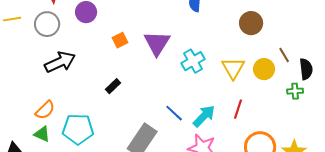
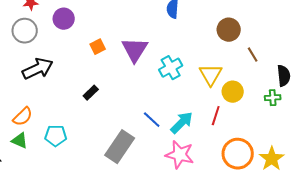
brown line: (284, 55) -> (253, 55), moved
yellow circle: (264, 69) -> (233, 92), moved
cyan pentagon: (78, 129) -> (56, 136), size x0.7

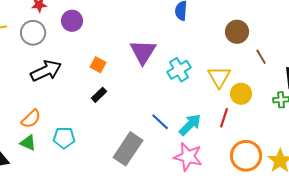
orange square: (98, 47) -> (98, 65), moved, turned -35

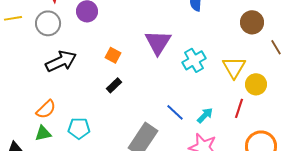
cyan arrow: (190, 125) -> (205, 115), size x0.7
green triangle: (28, 143) -> (43, 133), turned -36

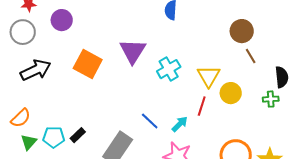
brown circle: (252, 22) -> (242, 31), moved
orange square: (113, 55) -> (88, 64), size x1.8
black rectangle: (114, 85) -> (78, 135), moved
red line: (239, 108) -> (202, 106), moved
green triangle: (43, 133) -> (29, 142), moved, turned -36

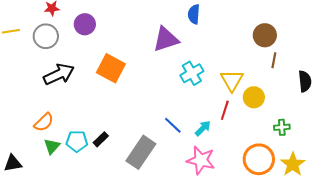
purple triangle: (133, 51) -> (166, 39), moved, turned 40
brown line: (251, 56) -> (274, 60), turned 42
green cross: (271, 99) -> (282, 127), moved

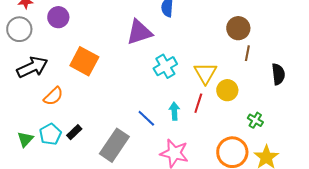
orange semicircle: (44, 122) -> (53, 96), moved
green cross: (282, 127) -> (255, 120), turned 35
cyan arrow: (203, 128) -> (174, 111), moved, turned -48
cyan pentagon: (77, 141) -> (50, 134), turned -30

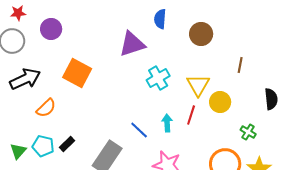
brown circle: (238, 28) -> (201, 34), moved
black semicircle: (278, 74) -> (271, 99), moved
cyan pentagon: (50, 134) -> (43, 146), turned -30

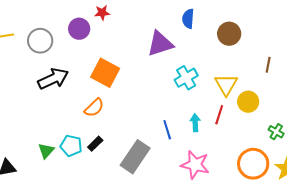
red star: (18, 13) -> (102, 13), moved
orange semicircle: (46, 108) -> (94, 108), moved
blue line: (139, 130) -> (167, 130), turned 30

